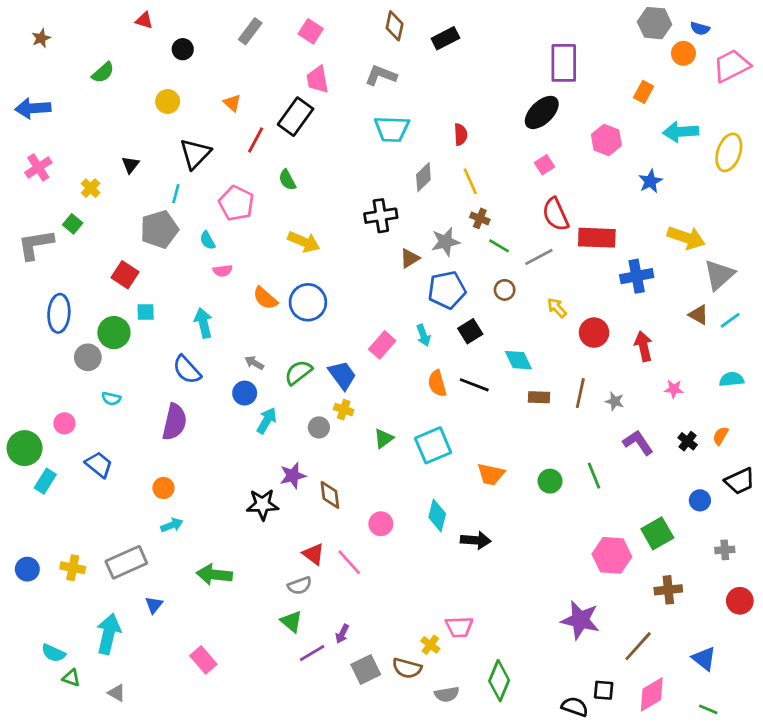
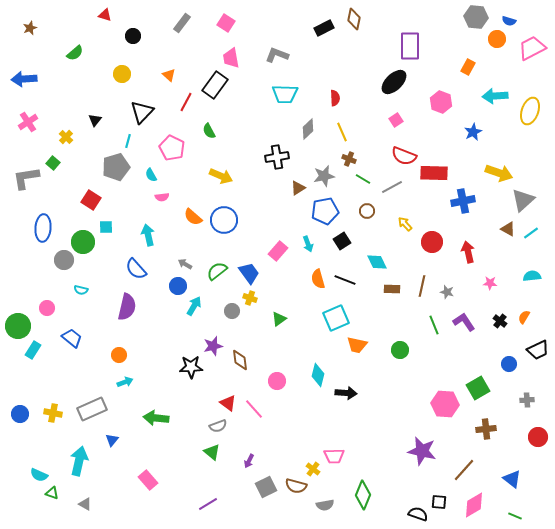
brown diamond: (395, 26) -> (354, 19), moved
red semicircle: (556, 214) -> (404, 156), turned -45
cyan square: (433, 445) -> (336, 318), moved
green line: (594, 476) -> (434, 325), moved
purple line: (312, 653) -> (208, 504), moved

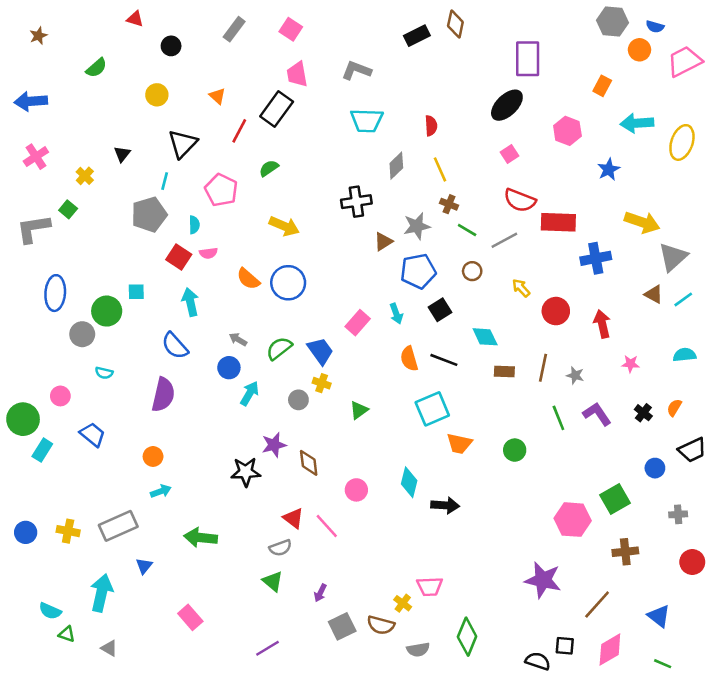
green semicircle: (209, 131) -> (269, 168), turned 84
cyan semicircle: (151, 175) -> (194, 225), turned -152
red square: (91, 200) -> (179, 257), moved

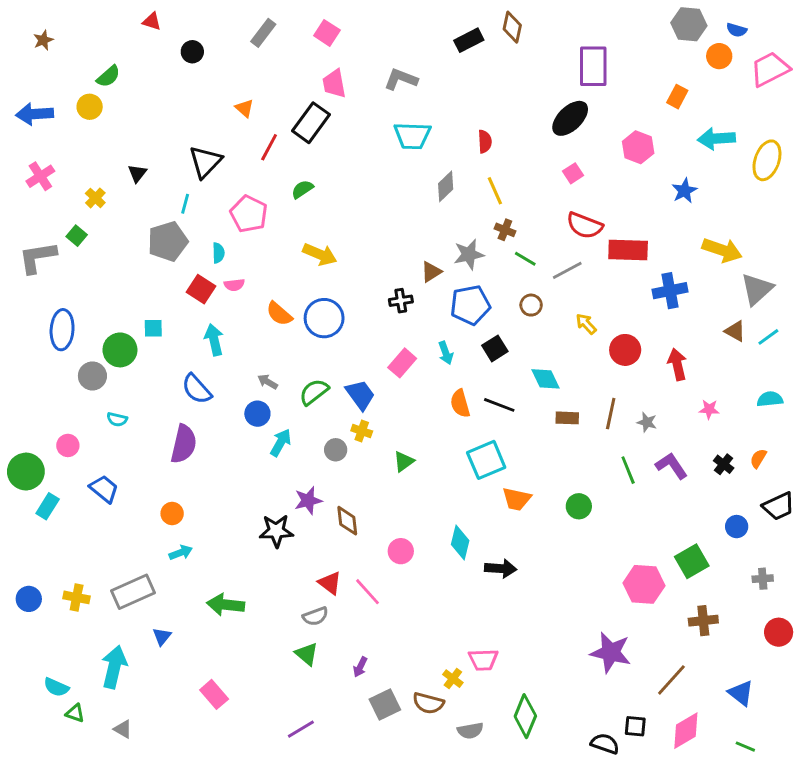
yellow circle: (157, 95) -> (90, 107), moved
black cross: (356, 202) -> (401, 301), moved, size x0.7

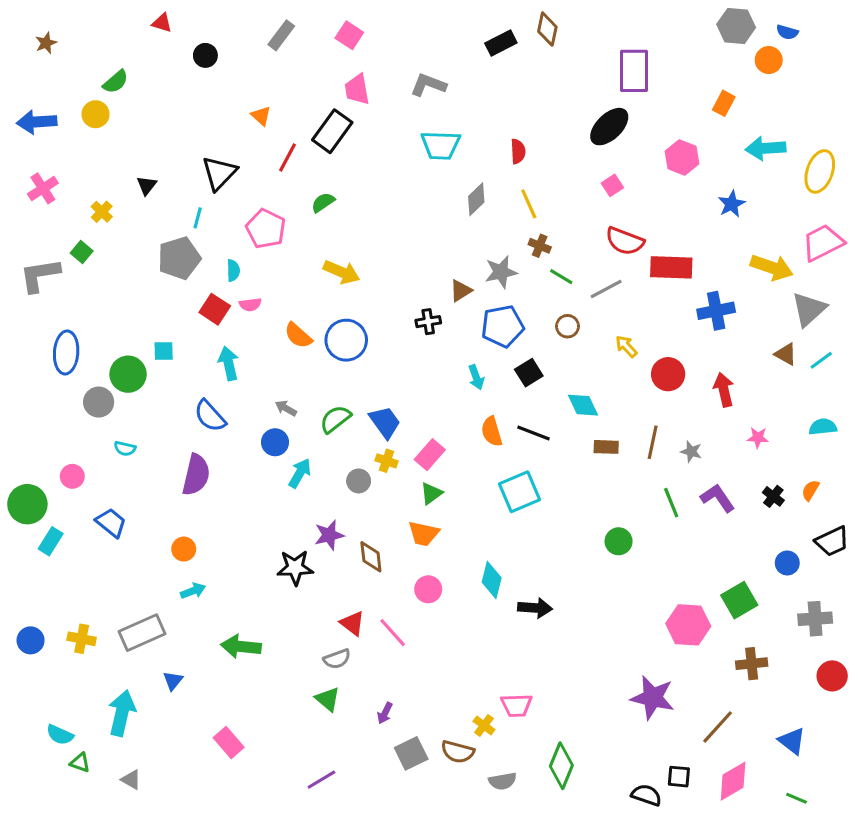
pink trapezoid: (770, 69) -> (823, 243), moved
pink rectangle: (402, 363) -> (430, 455), moved
orange trapezoid: (517, 499) -> (424, 534), moved
gray cross: (763, 579) -> (815, 619), size x1.5

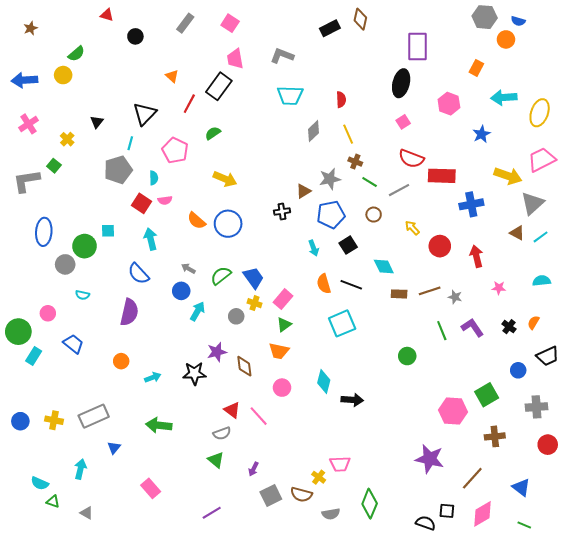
black ellipse: (609, 127) -> (401, 83), turned -32
brown line: (653, 442) -> (430, 291), turned 60
cyan arrow: (193, 591) -> (153, 377), moved
cyan arrow: (122, 713) -> (80, 469), size x0.7

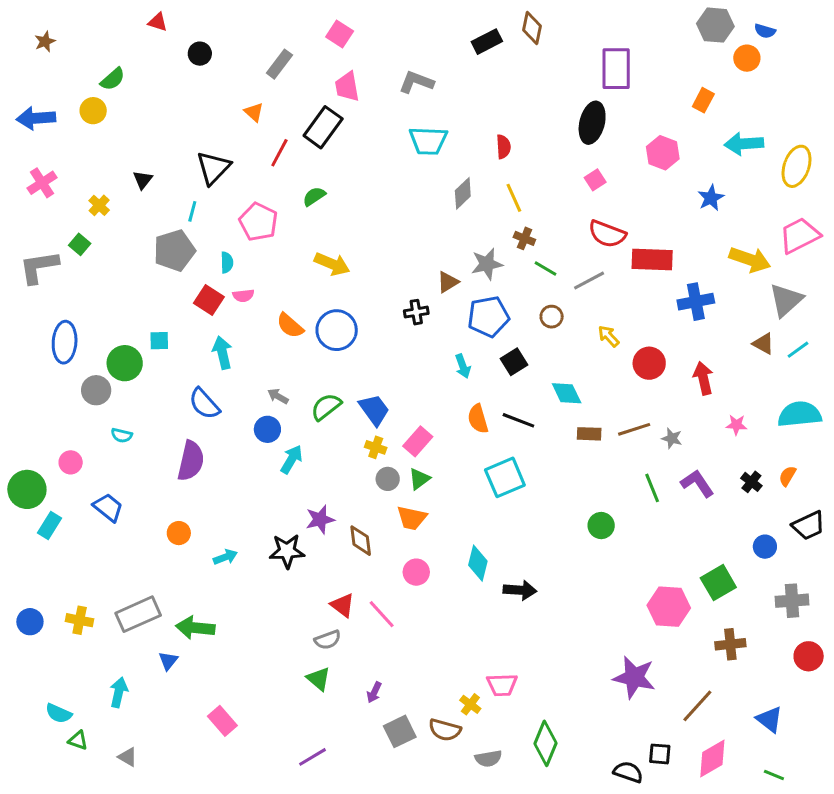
gray rectangle: (185, 23) -> (279, 64), moved
cyan semicircle: (542, 281) -> (800, 414), size x1.6
gray circle: (236, 316) -> (388, 479), moved
green arrow: (159, 425) -> (195, 628), moved

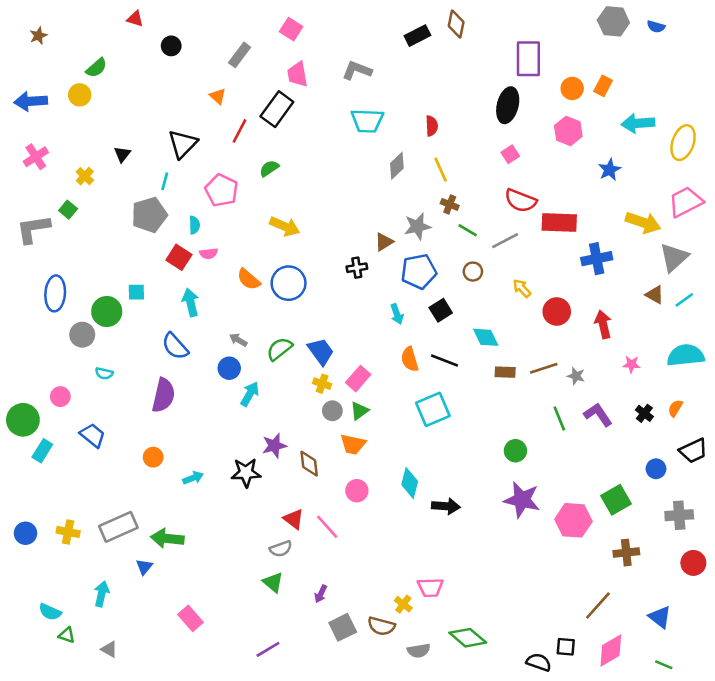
orange circle: (747, 58) -> (572, 88), moved
purple star: (634, 677) -> (522, 500), moved
green diamond: (546, 743) -> (468, 638), turned -72

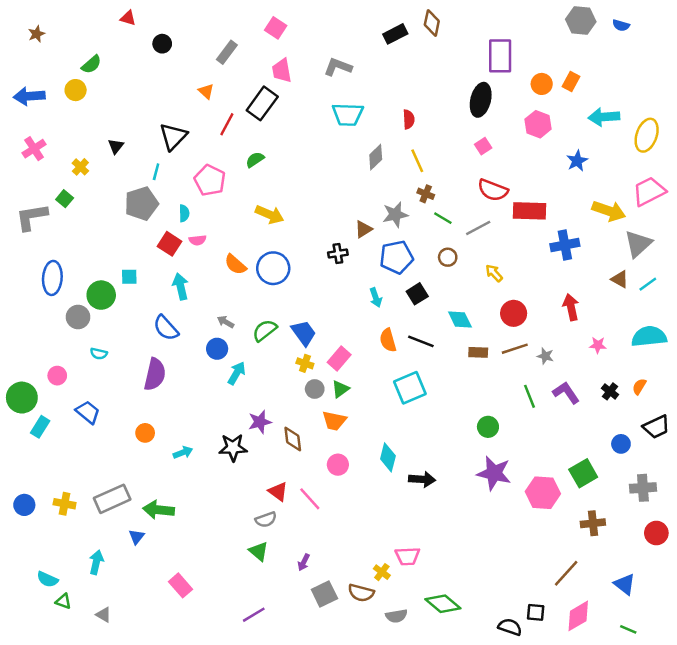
red circle: (557, 311) -> (514, 313), moved

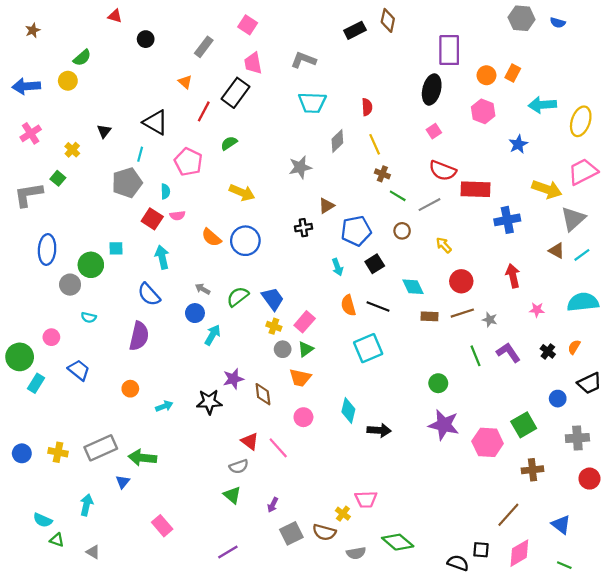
black triangle: (173, 136) -> (156, 122), turned -44
gray star: (395, 215) -> (300, 167), moved

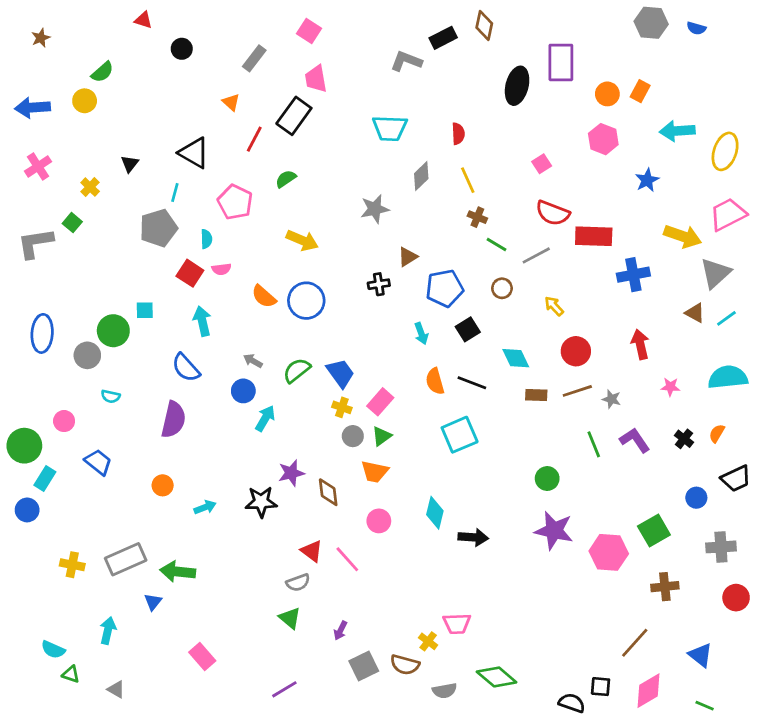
gray L-shape: (303, 60) -> (406, 61), moved
black ellipse: (432, 89) -> (517, 86), moved
blue ellipse: (47, 249) -> (42, 333), moved
blue circle: (22, 453) -> (27, 510), moved

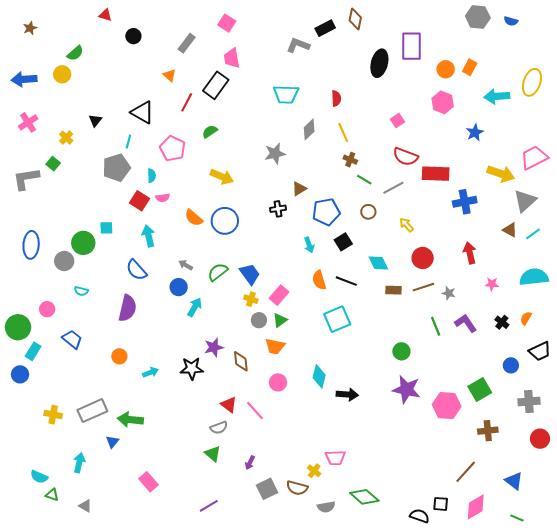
yellow ellipse: (725, 151) -> (532, 82), moved

